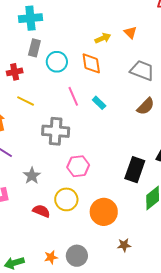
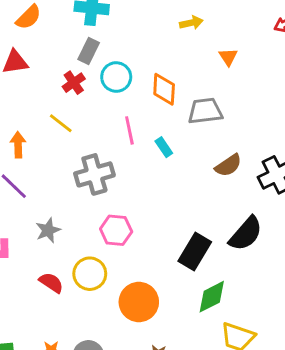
yellow arrow: (103, 38) -> (191, 23), moved
gray trapezoid: (142, 70) -> (205, 111), moved, turned -40
red cross: (15, 72) -> (74, 83), moved, turned -35
gray cross: (56, 131) -> (94, 174), turned -32

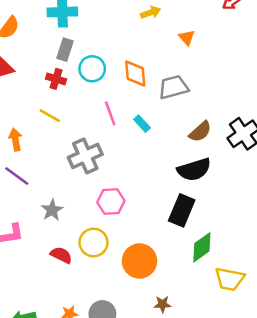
red cross: (74, 83) -> (56, 79), turned -30
black semicircle: (246, 234) -> (194, 170), moved, turned 40

